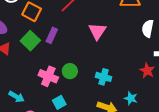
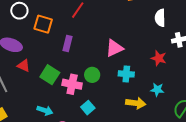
pink triangle: (97, 31) -> (114, 48), moved, turned 42
green square: (30, 41) -> (50, 75), moved
red star: (147, 71) -> (159, 58), moved

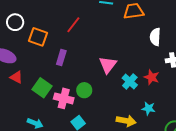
pink triangle: (114, 48) -> (108, 65), turned -30
cyan cross: (126, 74) -> (130, 81), moved, turned 35

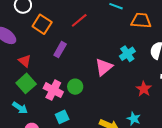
red triangle: (16, 77) -> (25, 61), moved
cyan cross: (130, 81) -> (127, 54), moved
green square: (42, 88) -> (26, 83), moved

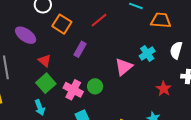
cyan arrow: (20, 108) -> (40, 108), turned 35

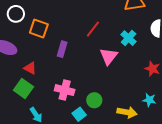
red line: (99, 20) -> (93, 29), moved
green square: (46, 83) -> (23, 89), moved
green circle: (95, 86) -> (94, 100), moved

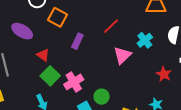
green square: (23, 89) -> (50, 76), moved
pink cross: (65, 90) -> (74, 82), turned 36

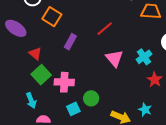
cyan cross: (145, 40) -> (144, 57), moved
pink triangle: (122, 55) -> (114, 58), turned -30
pink cross: (74, 82) -> (64, 82), turned 30

